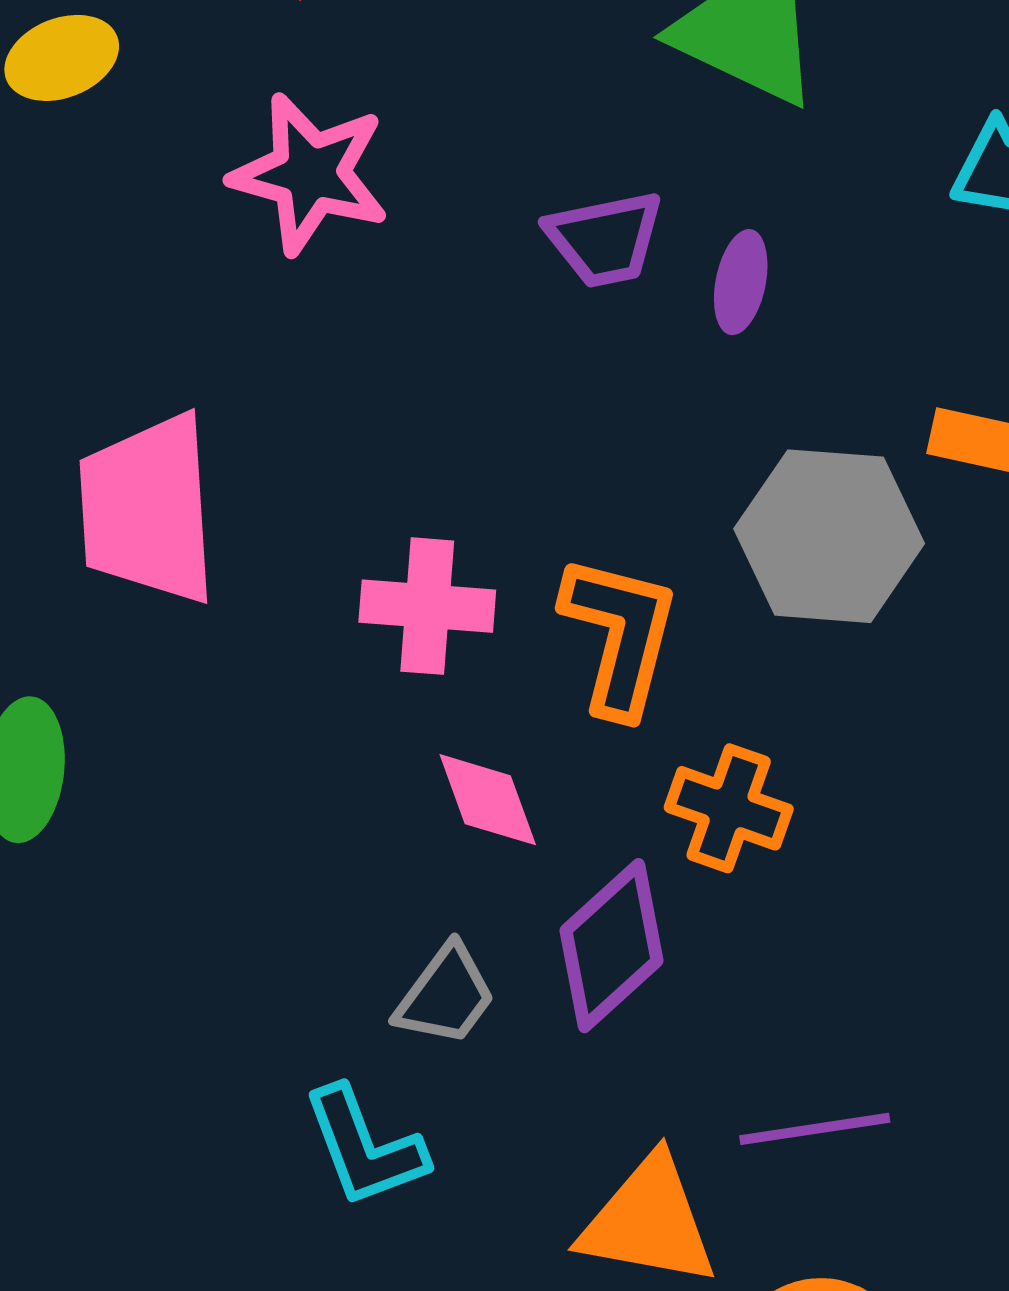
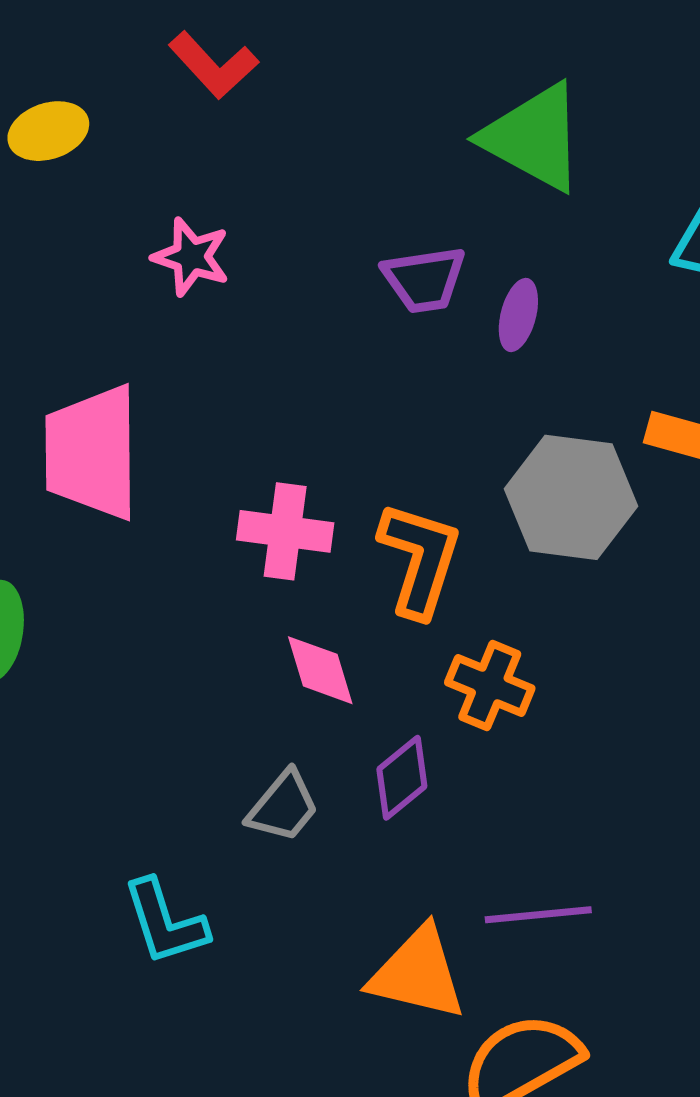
pink star: (310, 174) -> (191, 257), moved, size x0.7
purple diamond: (612, 946) -> (402, 778), size x0.7
cyan L-shape: (364, 1147) -> (165, 922), moved

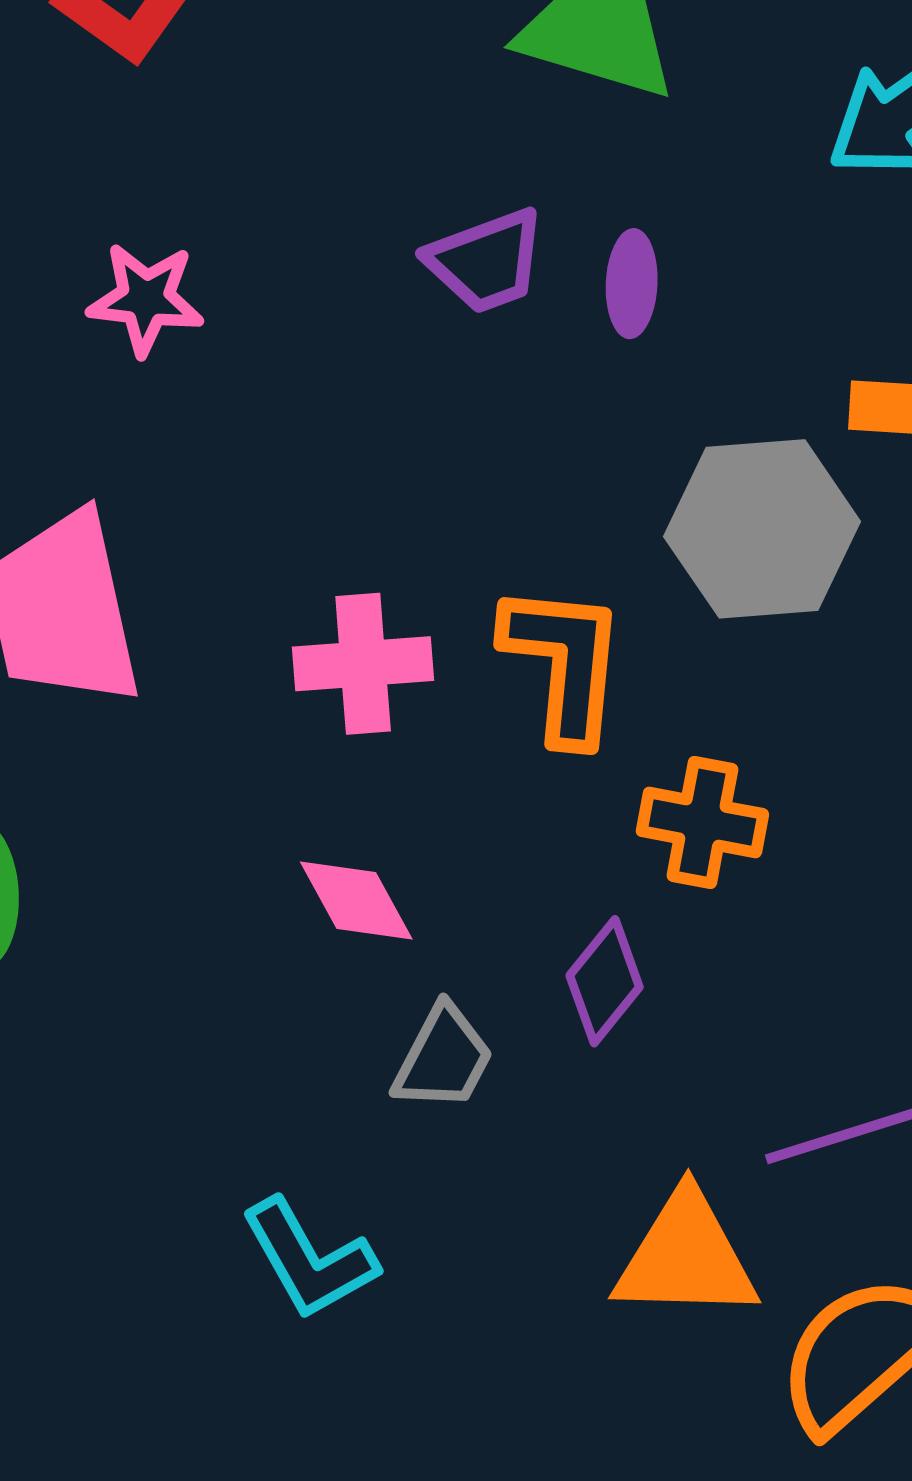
pink diamond: (320, 670) -> (356, 901), moved

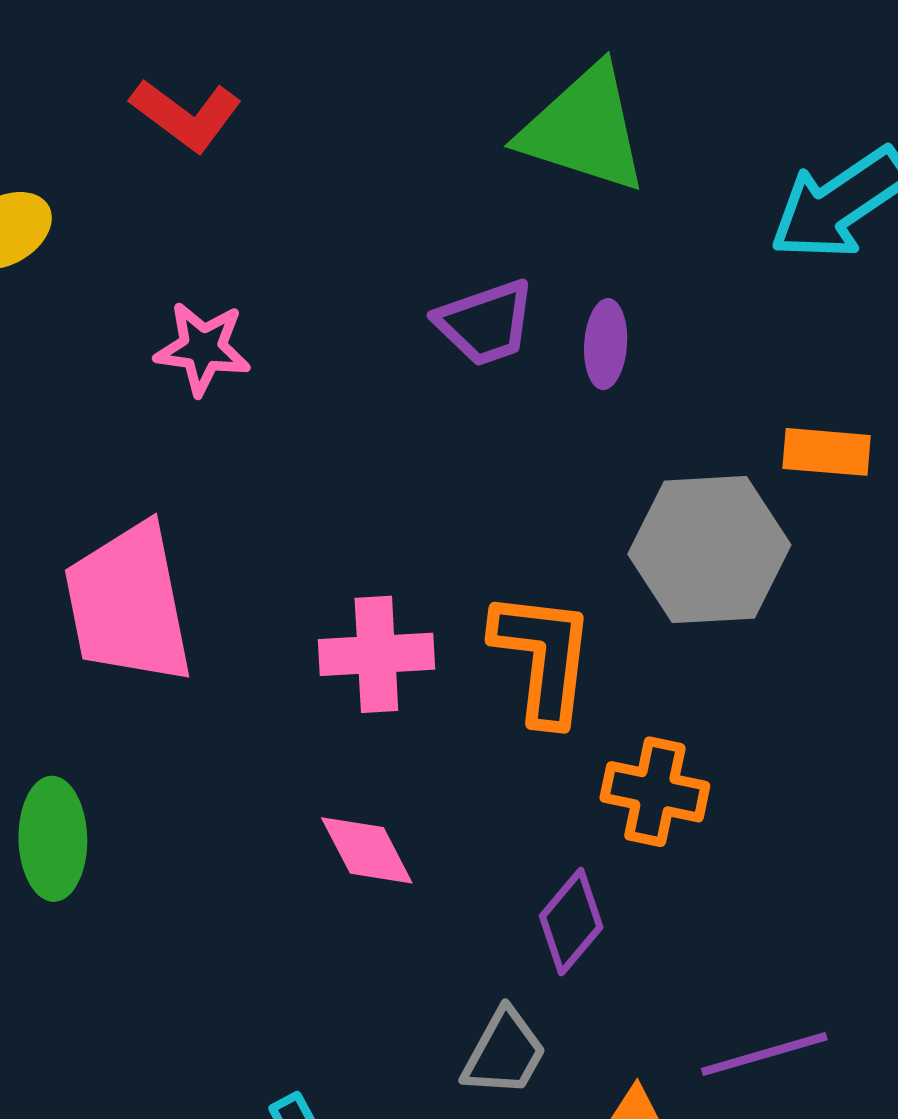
gray trapezoid: (443, 1058) -> (504, 1053), moved

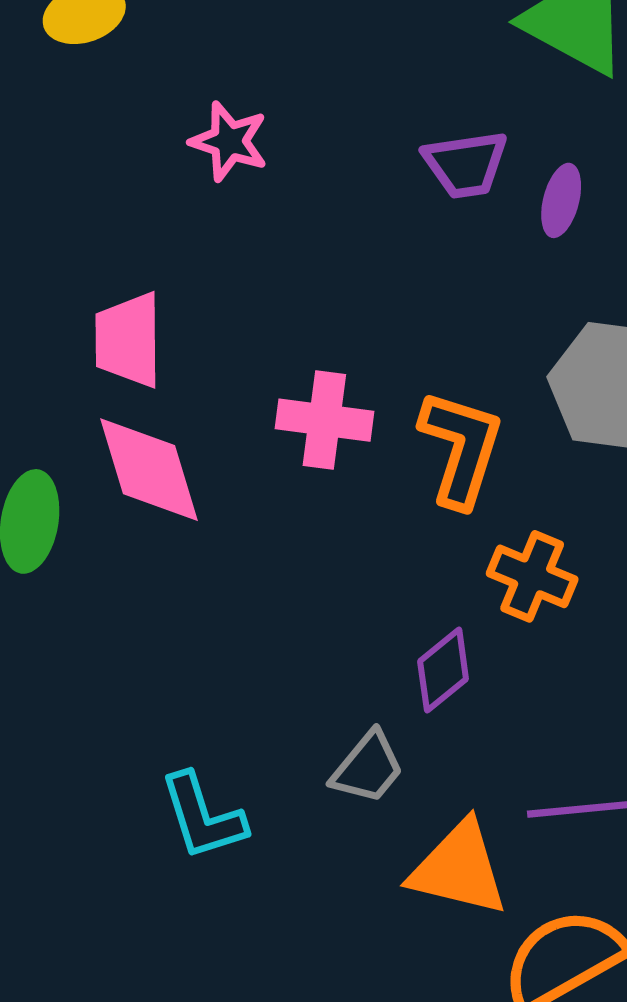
pink trapezoid: (128, 604) -> (128, 340), size x0.7
pink diamond: (367, 850) -> (149, 470), moved, size x1.5

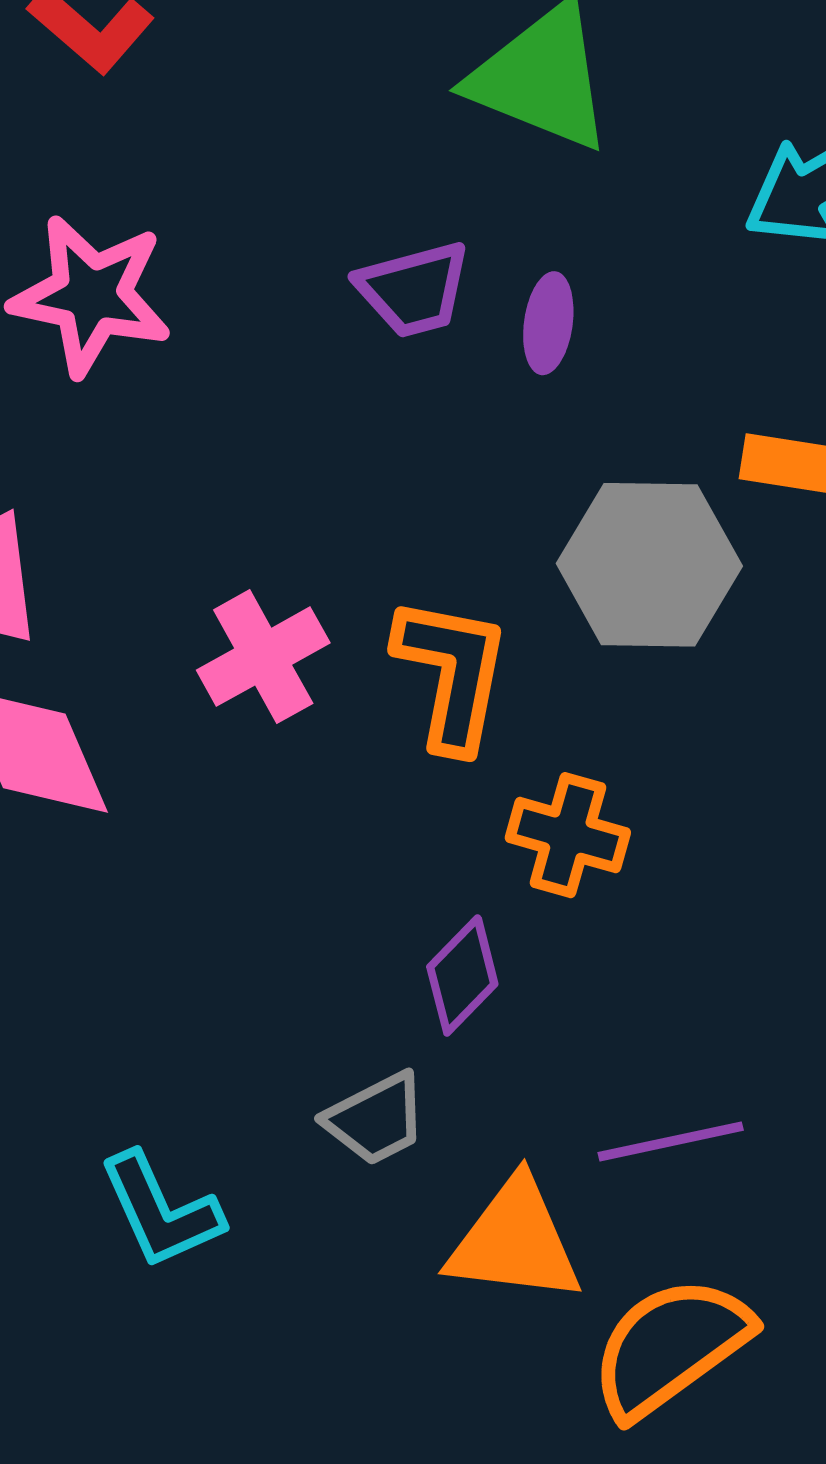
pink star: (229, 141) -> (91, 295), size x1.5
pink cross: (324, 420) -> (263, 657), turned -30
gray trapezoid: (368, 768) -> (376, 1119), turned 30

